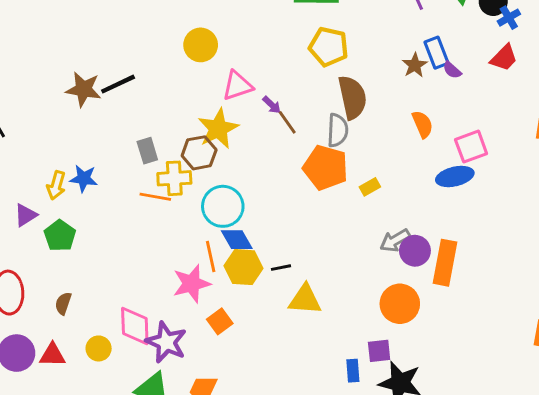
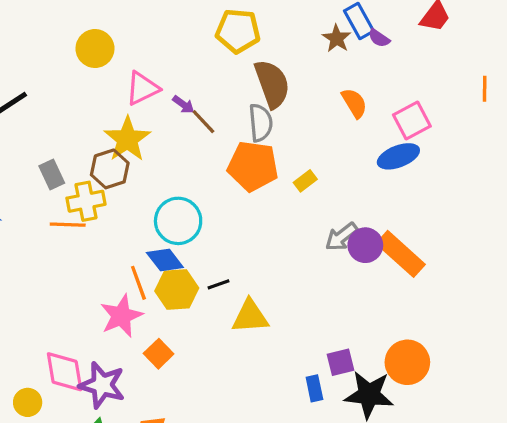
cyan circle: (223, 206) -> (178, 221), moved
orange rectangle: (445, 263) -> (401, 254), turned -51
orange circle: (400, 304) -> (407, 362), moved

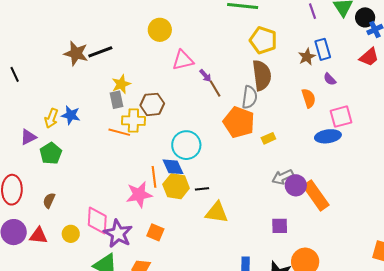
yellow pentagon: (238, 31) -> (263, 40), moved
purple semicircle: (379, 38) -> (330, 79), moved
yellow star: (127, 139) -> (121, 84), moved, size x0.7
orange square: (159, 354) -> (155, 232), moved, turned -36
purple square: (341, 362) -> (280, 226), moved

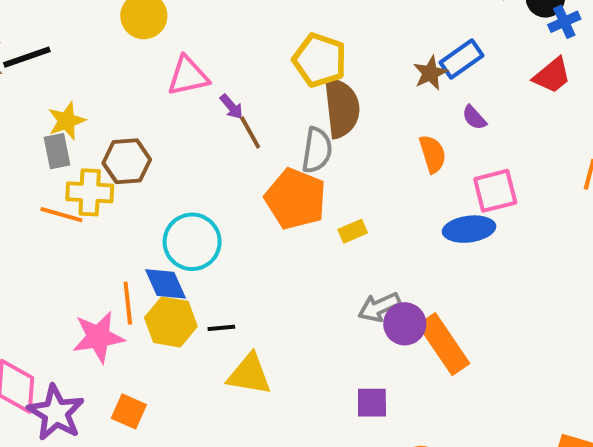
yellow pentagon: (263, 40) -> (320, 60), moved
blue rectangle: (323, 49) -> (461, 59), turned 70

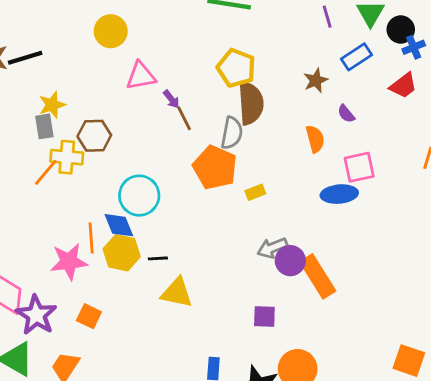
blue rectangle: (461, 59) -> (356, 57), moved
orange line: (61, 215) -> (46, 172), turned -68

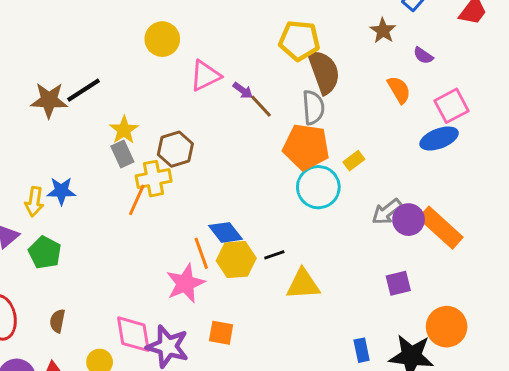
cyan circle: (139, 196) -> (318, 187), moved

